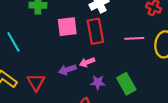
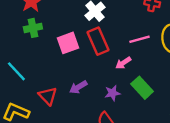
pink arrow: (87, 62) -> (123, 63), moved
red triangle: (36, 82) -> (48, 96), moved

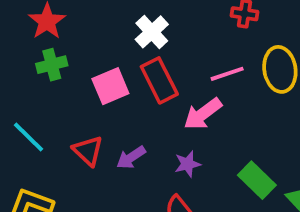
pink arrow: (123, 63) -> (203, 114), size x1.5
green rectangle: (142, 88) -> (257, 180), moved
red triangle: (48, 96) -> (88, 151), moved

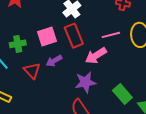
green cross: (52, 65) -> (18, 44), moved
purple arrow: (131, 157) -> (54, 61), moved
purple star: (188, 164) -> (85, 82), size x1.5

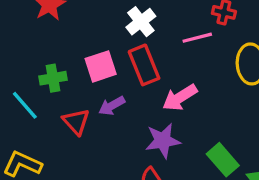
pink line: (111, 35) -> (197, 38), moved

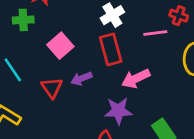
pink square: (101, 66) -> (60, 46), moved, turned -30
green cross: (53, 78) -> (23, 20), moved

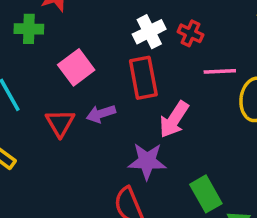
red cross: (179, 16) -> (190, 33), moved
pink line: (155, 33) -> (220, 71), moved
pink arrow: (136, 79) -> (174, 120), turned -36

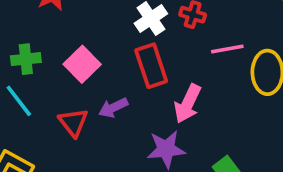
green cross: (29, 29) -> (26, 59), moved

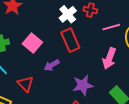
pink arrow: (188, 104) -> (109, 58), moved
red triangle: (73, 122) -> (25, 84), moved

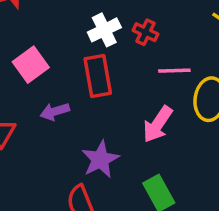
purple star: (83, 85) -> (100, 159), turned -30

